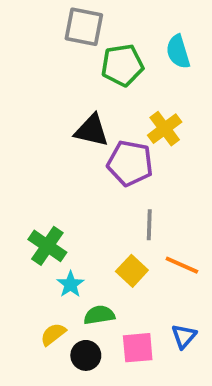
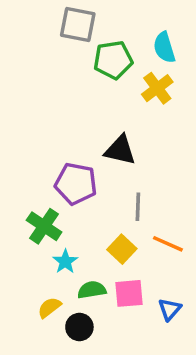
yellow cross: (165, 129) -> (157, 88), moved
black triangle: (92, 131) -> (120, 150), moved
purple pentagon: (130, 163) -> (76, 184), moved
pink square: (138, 348) -> (129, 293), moved

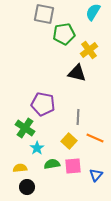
cyan semicircle: (164, 47) -> (93, 12), moved, turned 48
black triangle: (120, 150) -> (77, 73), moved
yellow semicircle: (49, 308) -> (20, 168), moved, turned 32
black circle: (79, 327) -> (27, 187), moved

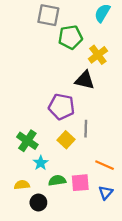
purple pentagon: (43, 104) -> (62, 107), moved
orange line: (95, 138) -> (105, 165), moved
yellow square: (69, 141) -> (66, 140), moved
black circle: (27, 187) -> (38, 203), moved

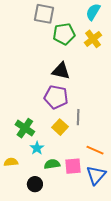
yellow cross: (98, 55) -> (93, 39), moved
black triangle: (85, 80) -> (61, 71), moved
yellow semicircle: (22, 185) -> (11, 162), moved
blue triangle: (106, 193) -> (96, 175), size x1.5

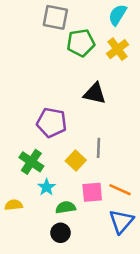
black triangle: (61, 71) -> (95, 93), moved
purple pentagon: (56, 97) -> (52, 123), moved
pink square: (73, 166) -> (92, 192), moved
black circle: (35, 184) -> (60, 233), moved

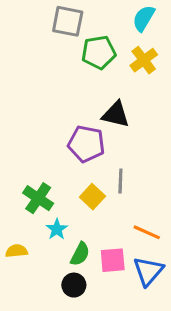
purple pentagon: (52, 123) -> (86, 144), moved
pink square: (92, 192) -> (113, 260), moved
green semicircle: (66, 207) -> (80, 254), turned 126

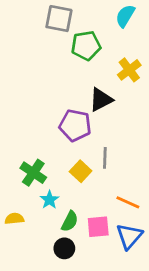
yellow cross: (144, 60) -> (129, 70), moved
black triangle: (116, 114) -> (101, 100), turned -40

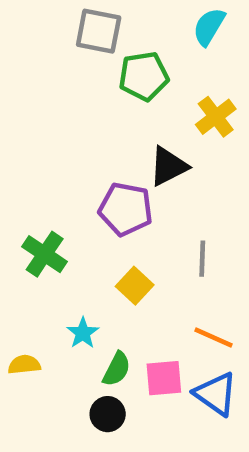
gray line: (105, 158) -> (202, 259), moved
green cross: (33, 173) -> (45, 254), moved
blue triangle: (129, 236) -> (216, 394), turned -36

